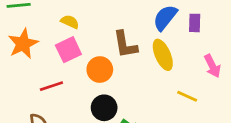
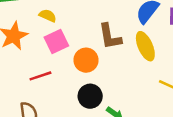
yellow semicircle: (70, 22) -> (48, 16), moved

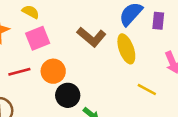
brown L-shape: (110, 37) -> (92, 37), turned -44
orange circle: (86, 60) -> (53, 71), moved

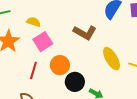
yellow ellipse: (126, 49) -> (112, 59), moved
red line: (19, 72) -> (33, 70), turned -48

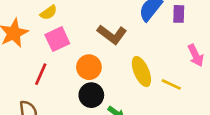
yellow semicircle: (33, 22) -> (49, 13), turned 120
orange circle: (60, 65) -> (89, 67), moved

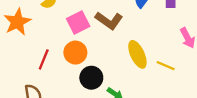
pink square: (57, 39) -> (78, 23), moved
orange circle: (89, 67) -> (75, 53), moved

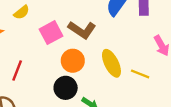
orange circle: (75, 53) -> (73, 61), moved

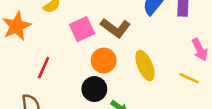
yellow line: (140, 74) -> (189, 78), moved

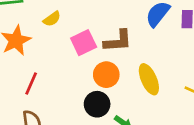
brown L-shape: (115, 28) -> (118, 41), turned -40
red line: (44, 68) -> (31, 83), moved

